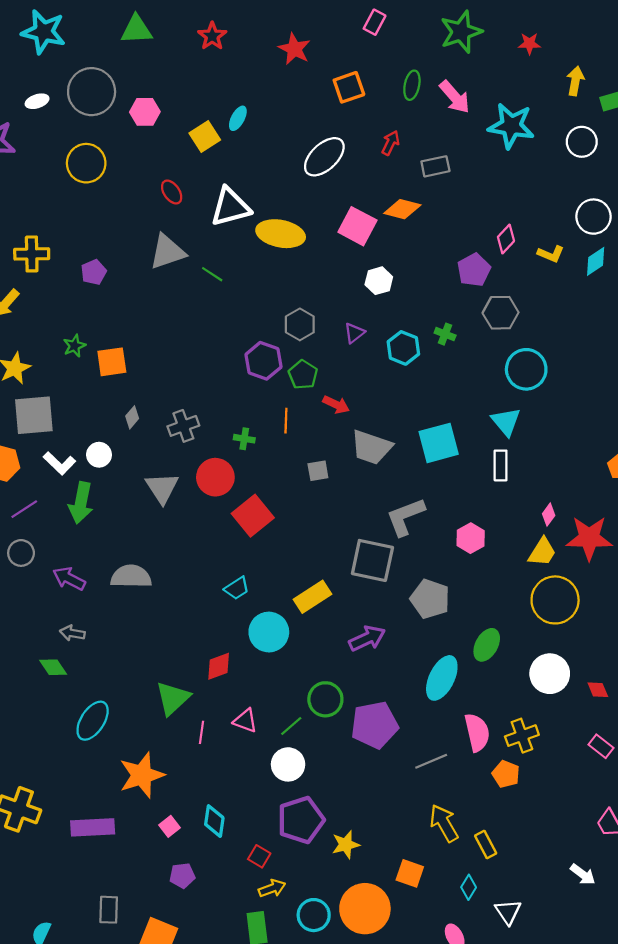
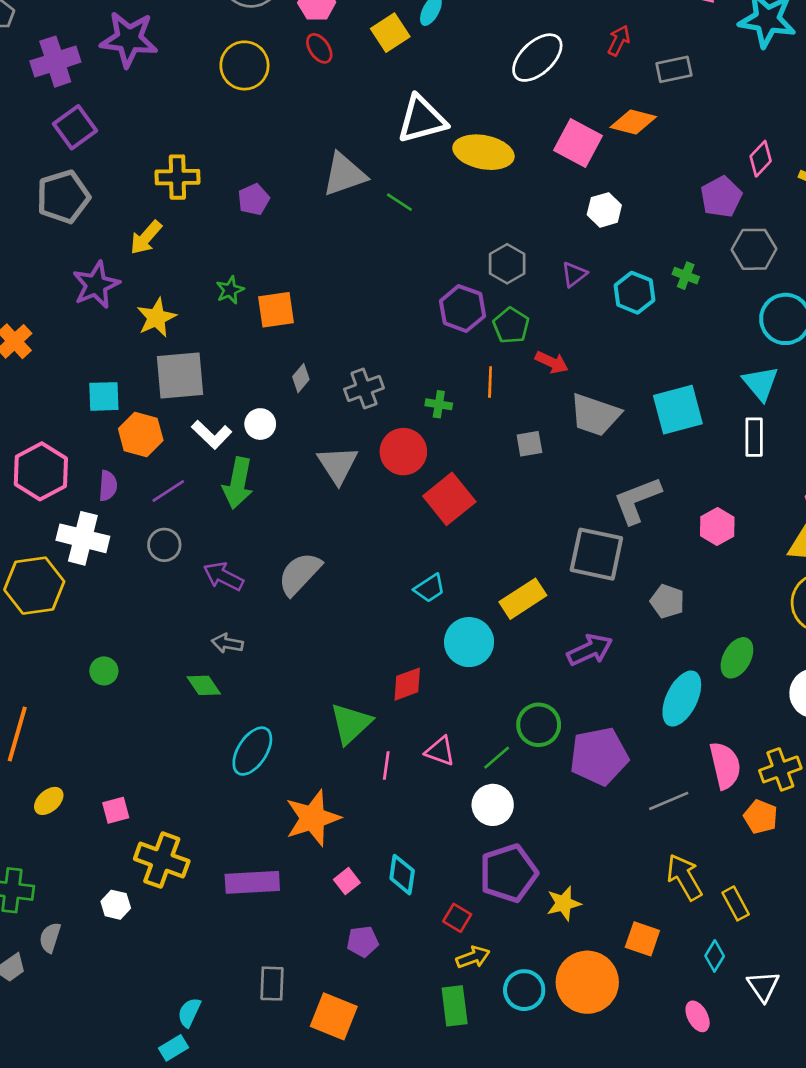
red ellipse: (172, 192) -> (319, 48), moved
gray semicircle: (131, 576) -> (300, 574), turned -48
gray pentagon: (430, 599) -> (667, 601), size x0.7

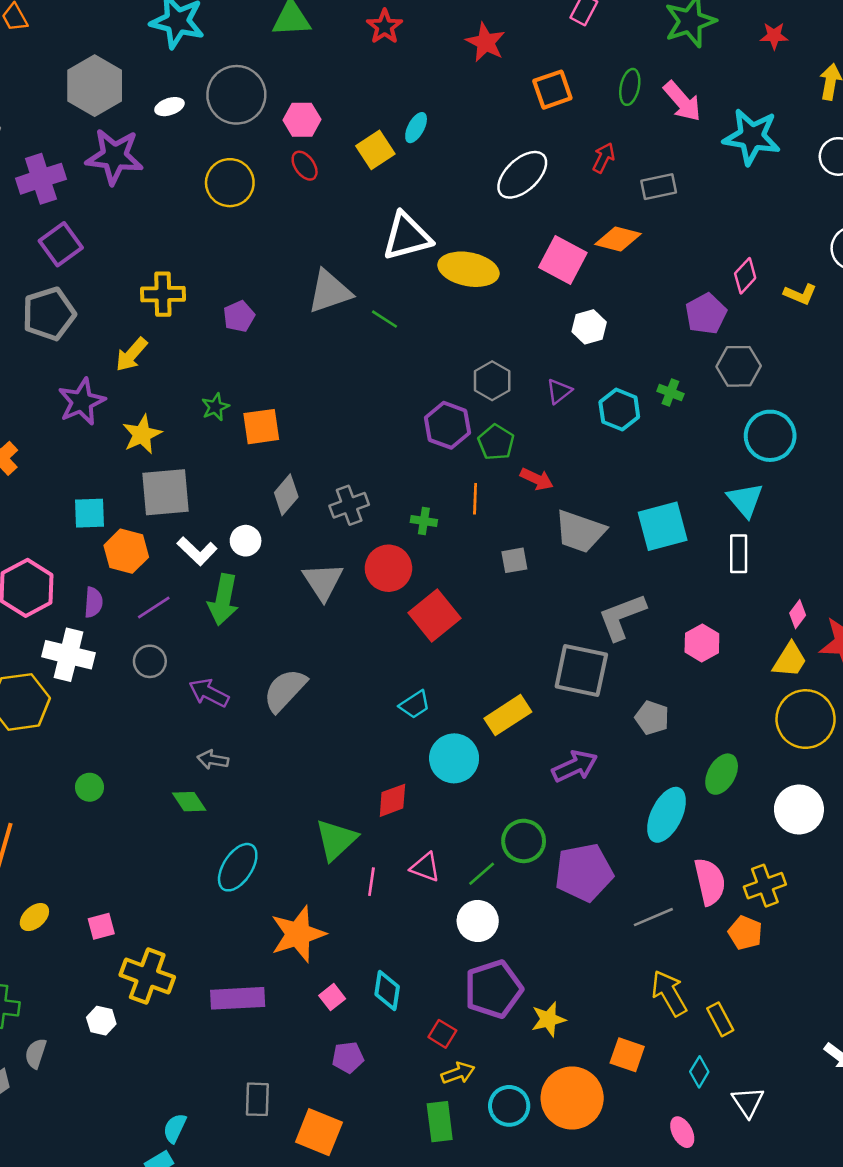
gray diamond: (301, 378) -> (286, 495), size x1.4

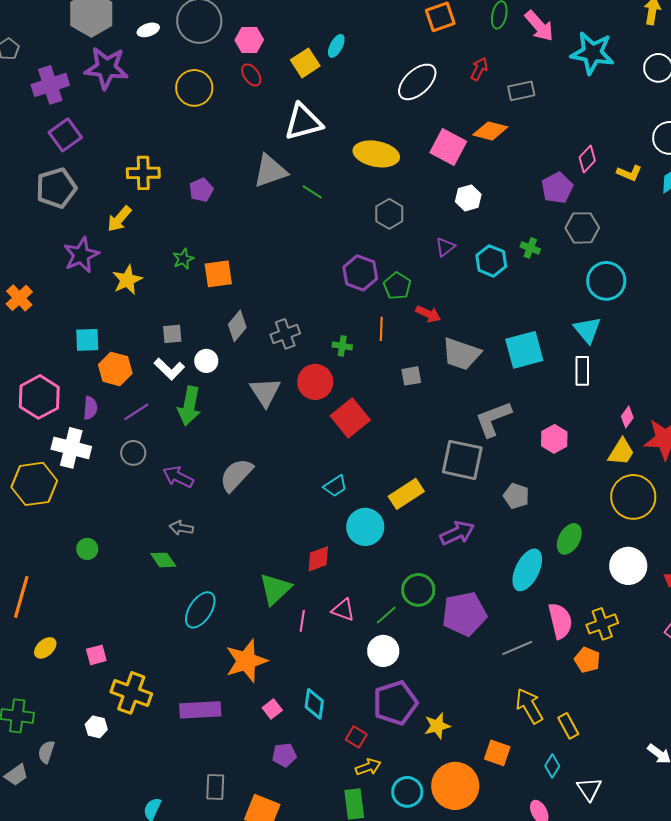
white triangle: (407, 236) -> (303, 122), moved
gray hexagon: (492, 381) -> (389, 214), moved
gray square: (166, 492) -> (172, 334), moved, size x0.5

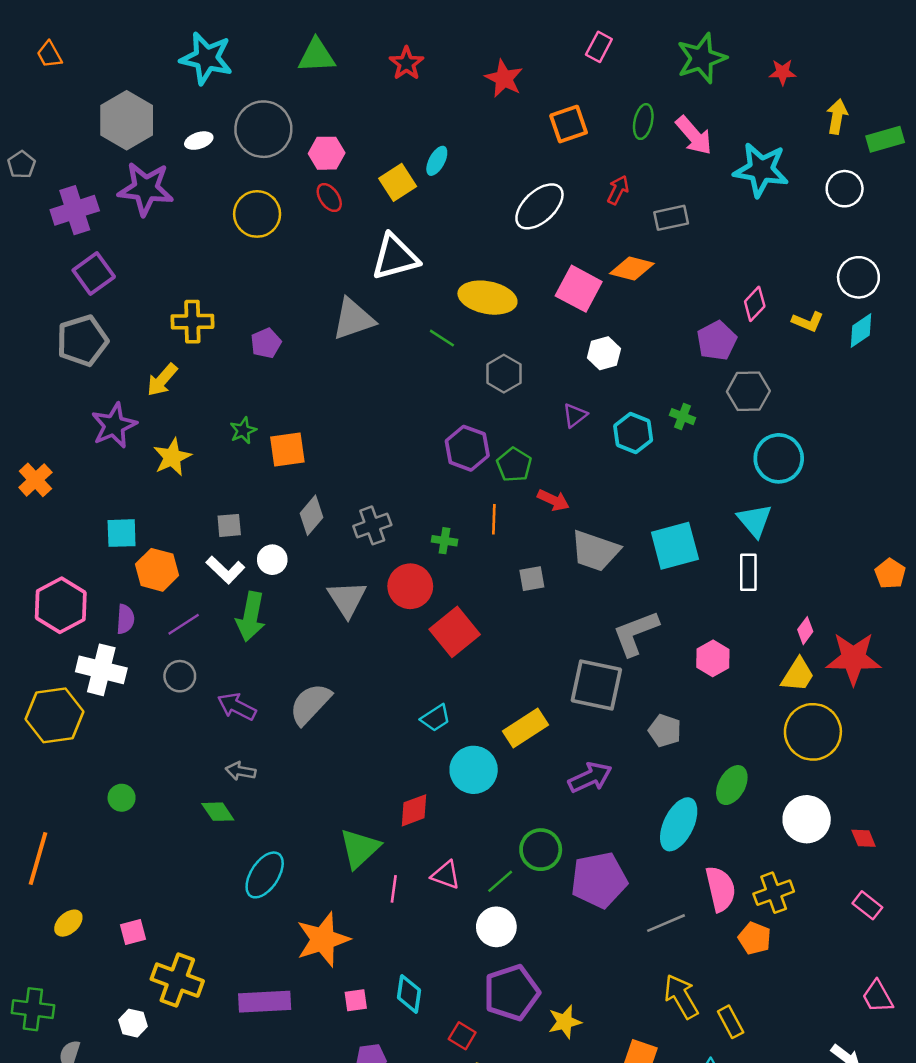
green line: (312, 192) -> (442, 338), moved
pink square: (272, 709) -> (356, 1000), turned 30

